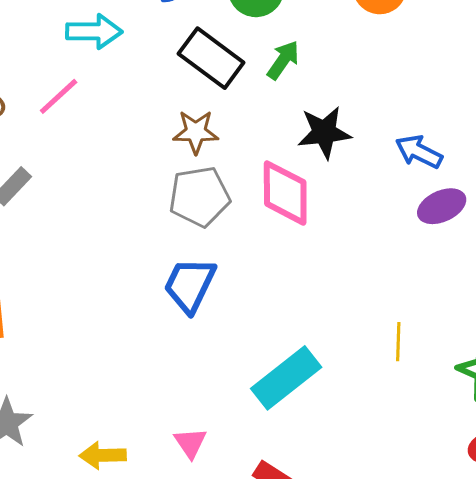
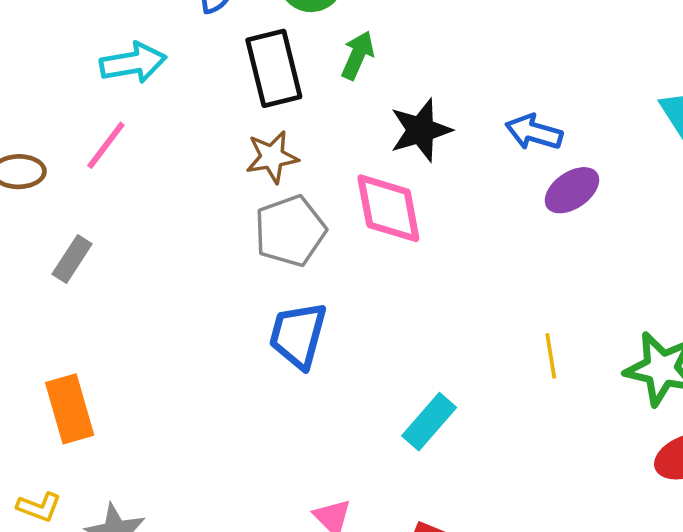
black rectangle: (211, 58) -> (274, 68), turned 50
cyan rectangle: (286, 378) -> (429, 422), size x0.7

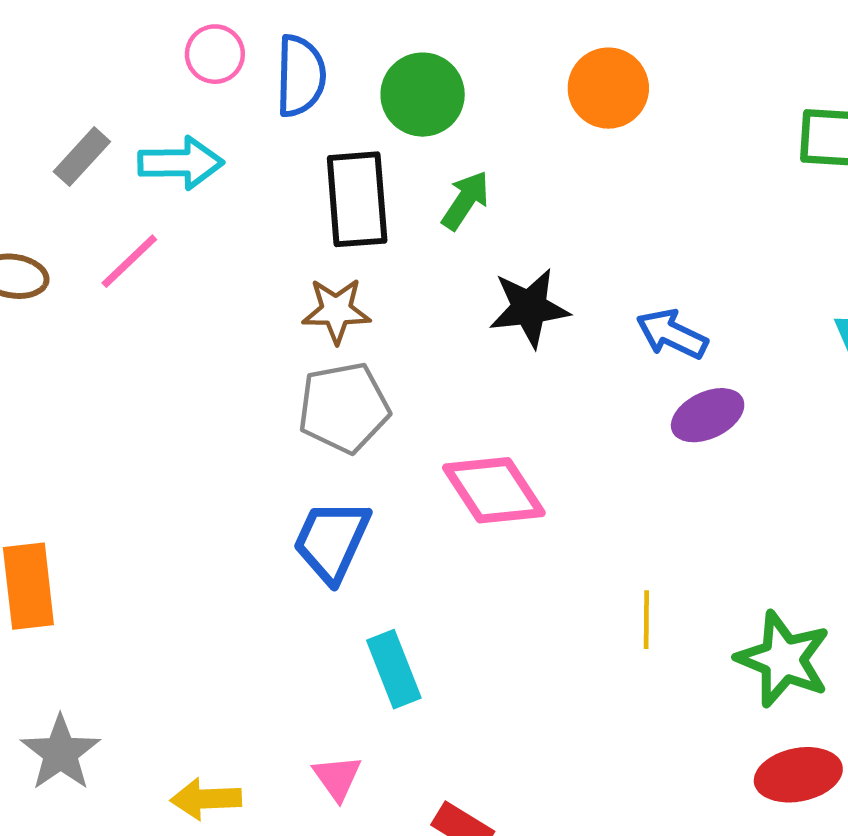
pink diamond: (388, 208) -> (494, 490), moved, turned -32
gray rectangle: (72, 259) -> (82, 157), moved
cyan rectangle: (429, 422) -> (394, 669), moved, turned -72

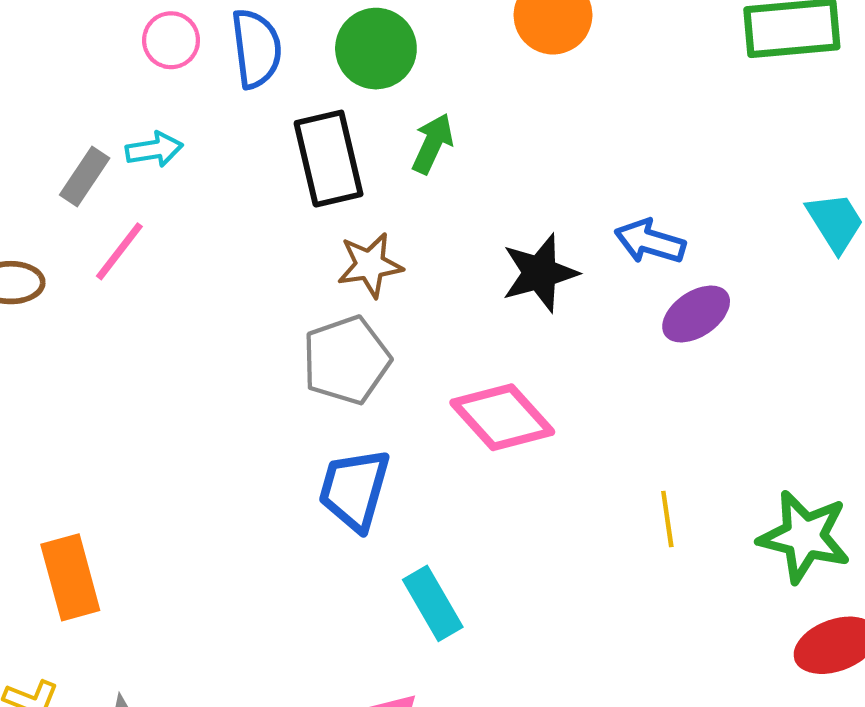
gray rectangle: (82, 157) -> (85, 176), moved
cyan arrow: (181, 163) -> (154, 149), size x0.7
black star: (529, 308) -> (540, 273), moved
brown star: (336, 311) -> (370, 265), moved

